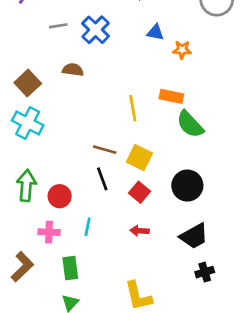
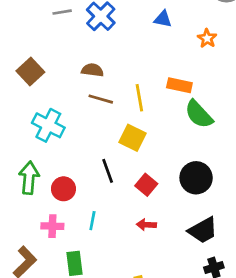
orange star: (182, 50) -> (207, 38), moved, turned 30
brown semicircle: (73, 70) -> (92, 70), moved
cyan cross: (28, 123) -> (48, 125), moved
brown line: (105, 150) -> (101, 99), moved
yellow square: (139, 158) -> (133, 138), moved

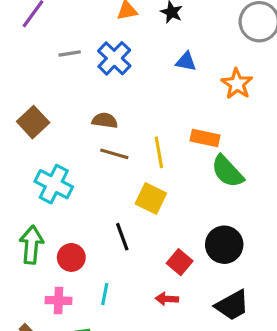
orange star: (207, 38) -> (237, 84), size x1.4
red square: (146, 185) -> (180, 262), moved

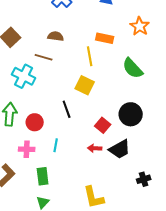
orange star: (237, 84) -> (140, 26), moved
orange rectangle: (205, 138) -> (105, 38), moved
brown line: (114, 154) -> (44, 57), moved
black trapezoid: (232, 305) -> (120, 149), moved

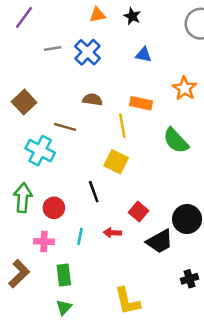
brown semicircle: (56, 36) -> (92, 100), moved
black circle: (131, 114) -> (187, 219), moved
red arrow: (95, 148) -> (112, 233), moved

